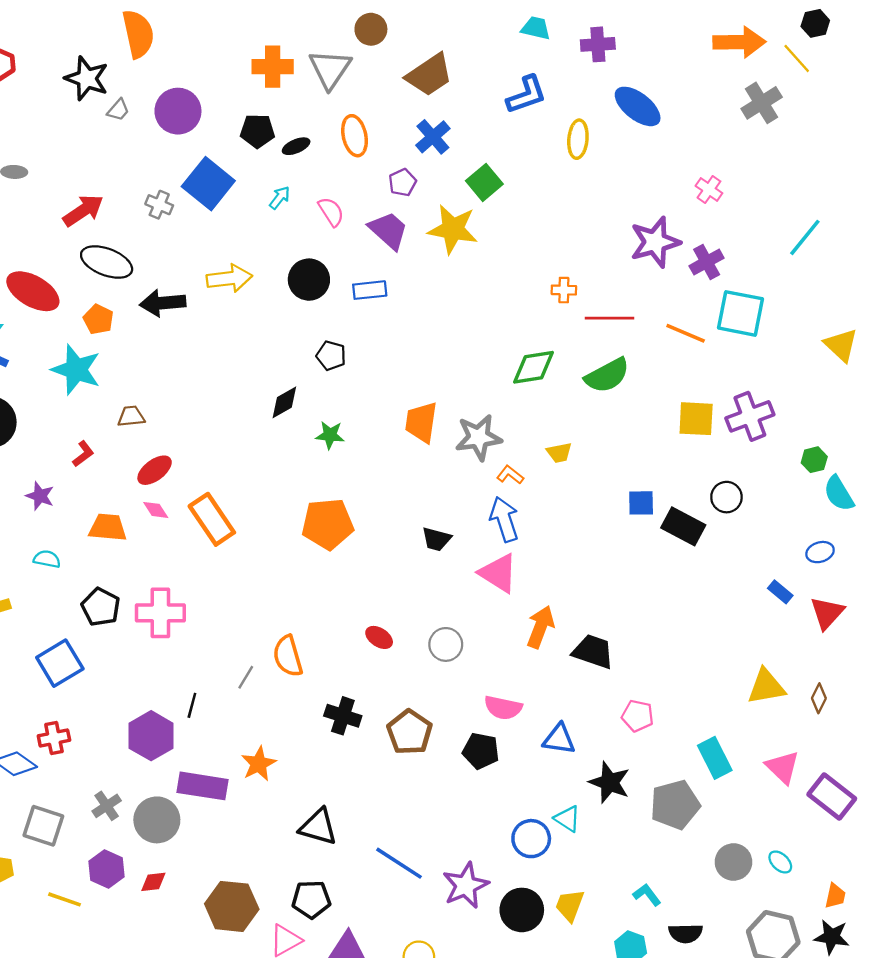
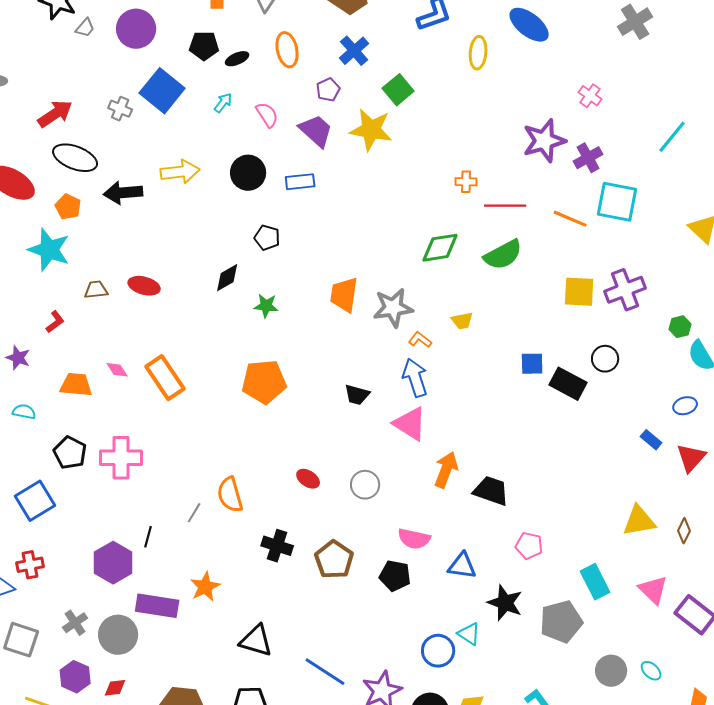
red ellipse: (155, 470) -> (144, 286), moved, turned 52

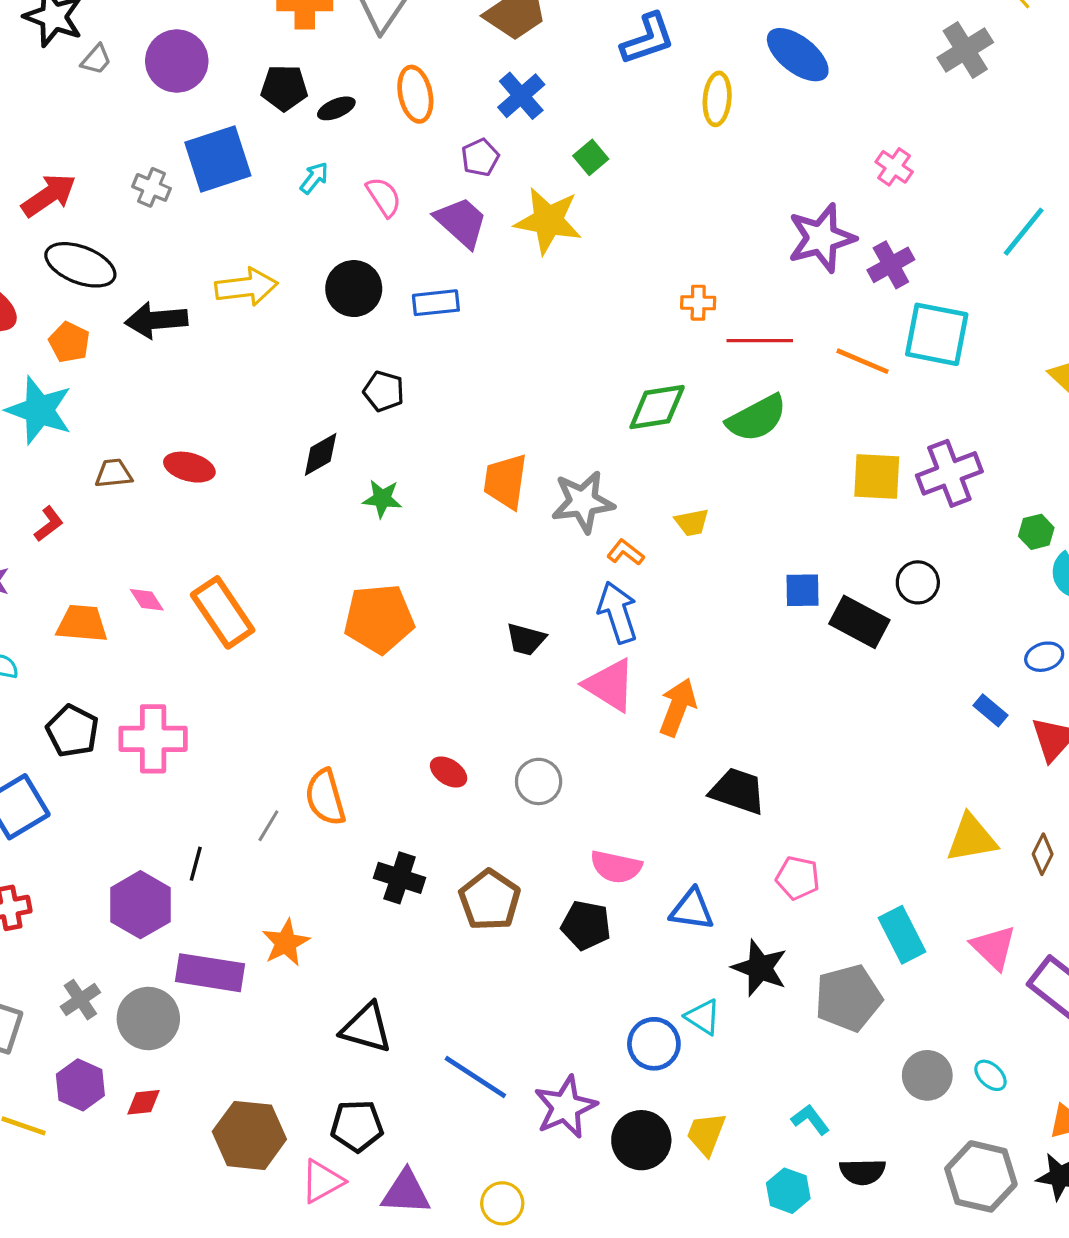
green square: (398, 90) -> (591, 157), size x0.7
blue square: (162, 91) -> (218, 159), turned 33
orange arrow: (446, 470) -> (678, 707), moved

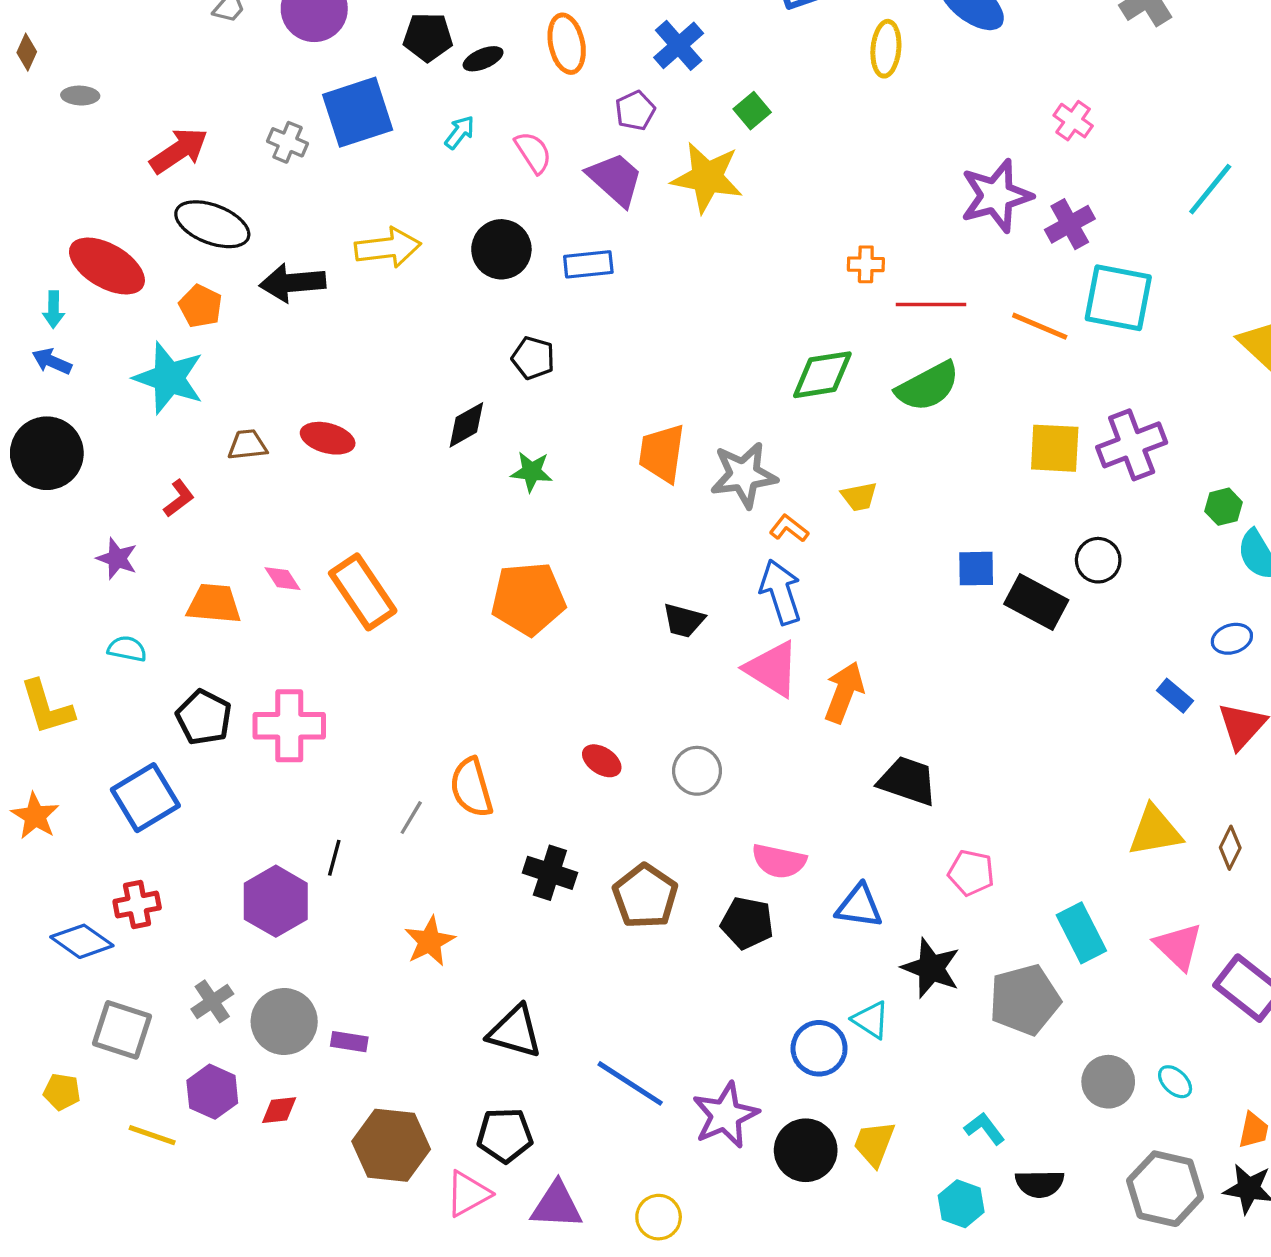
purple rectangle: (210, 973) -> (349, 1042), moved, size x0.5

